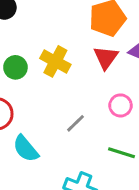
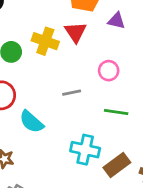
red triangle: (106, 58) -> (76, 32), moved
gray line: (76, 123) -> (72, 93), turned 42

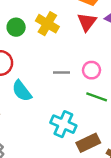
red triangle: (76, 32) -> (87, 22), moved
pink circle: (109, 71) -> (92, 70), moved

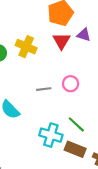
green line: (97, 97) -> (76, 124), moved, turned 30
brown rectangle: (88, 143) -> (75, 149), turned 54

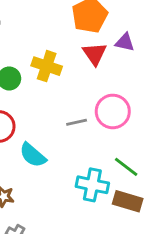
pink circle: (71, 84) -> (113, 111), size x1.5

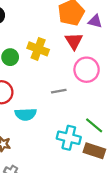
purple triangle: (125, 42) -> (95, 21), moved
pink circle: (113, 111) -> (87, 70), moved
cyan semicircle: (33, 155) -> (26, 114), turned -45

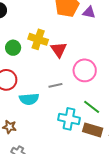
red triangle: (74, 41) -> (59, 50), moved
pink circle: (87, 70) -> (85, 70), moved
gray line: (59, 91) -> (55, 85), moved

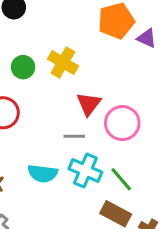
red triangle: (59, 50) -> (89, 104), moved
cyan semicircle: (29, 99) -> (43, 173), moved
cyan cross: (69, 119) -> (85, 171), moved

